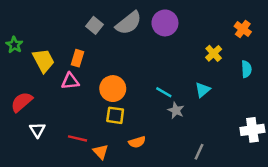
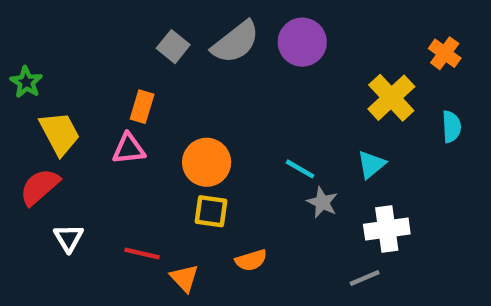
yellow cross: (214, 53) -> (391, 98), size x1.5
yellow trapezoid: (43, 61) -> (60, 133), moved
white cross: (252, 130) -> (387, 229), moved
gray line: (199, 152) -> (365, 278), turned 42

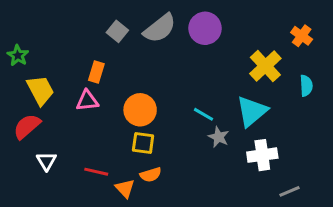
cyan triangle: (371, 165) -> (252, 111), size x1.6
orange semicircle: (251, 260) -> (151, 175), moved
gray line: (365, 278) -> (290, 191), moved

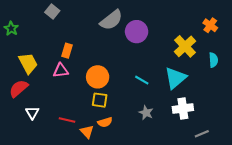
purple circle: (205, 28) -> (137, 32), moved
gray square: (117, 31) -> (52, 12), moved
green star: (18, 55) -> (11, 28), moved
gray star: (219, 137) -> (146, 113), moved

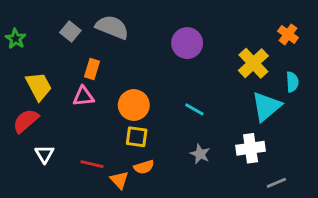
gray square: (52, 12) -> (70, 32), moved
gray semicircle: (111, 20) -> (112, 27), moved, turned -120
cyan triangle: (176, 78) -> (266, 106), moved

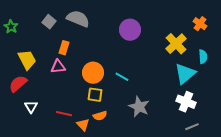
cyan line: (194, 109) -> (122, 77), moved
white cross: (251, 148) -> (186, 102), moved, turned 30
gray star: (200, 154) -> (139, 107), size x1.5

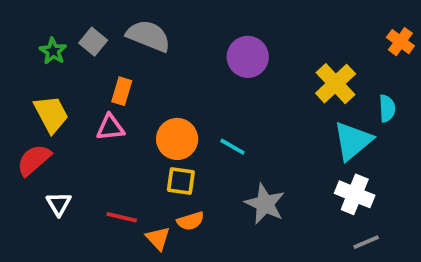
orange cross: (200, 24) -> (400, 42), moved
green star: (11, 27) -> (53, 51), moved

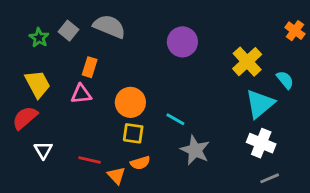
cyan semicircle: (387, 108) -> (285, 80), turned -36
cyan line: (232, 147) -> (175, 119), moved

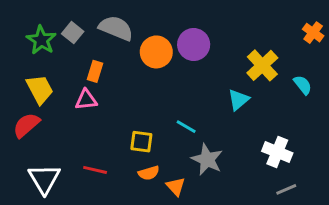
green star: (39, 38) -> (41, 40), size x1.4
orange circle: (130, 102) -> (156, 52), moved
cyan triangle: (260, 104) -> (238, 100), moved, size x0.7
white triangle: (43, 150) -> (44, 179), moved, size x1.6
orange triangle: (116, 175) -> (176, 186), moved

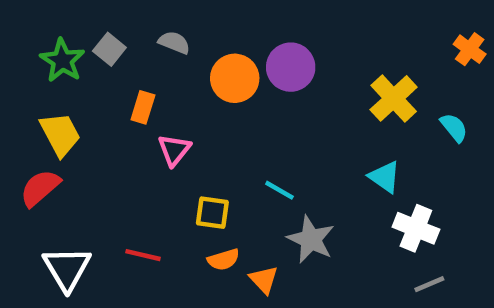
gray semicircle: (116, 28) -> (174, 43), size x0.6
pink triangle: (86, 100) -> (174, 150), moved, turned -45
cyan triangle: (238, 100) -> (385, 177), moved, turned -45

